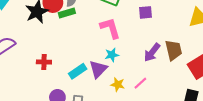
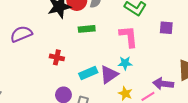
green rectangle: (67, 13) -> (87, 29), moved
purple arrow: (152, 52) -> (163, 84), moved, turned 48

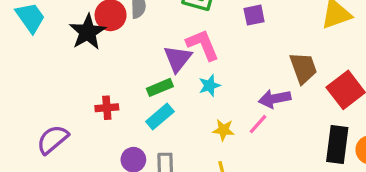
green rectangle: (87, 29) -> (160, 87), moved
purple semicircle: (21, 34) -> (53, 139), moved
purple triangle: (109, 75) -> (178, 59), moved

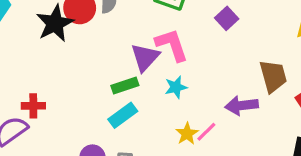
purple square: (254, 15) -> (227, 18), turned -35
red cross: (107, 108) -> (33, 106), moved
pink line: (258, 124) -> (206, 132), moved
yellow star: (223, 130) -> (187, 134), turned 30

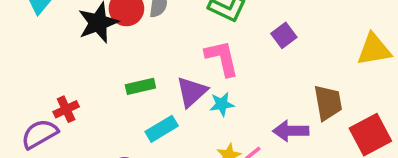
purple triangle: (145, 57) -> (192, 92), moved
green rectangle: (125, 86) -> (140, 86), moved
red cross: (33, 106) -> (66, 109), turned -30

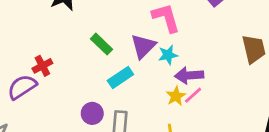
green rectangle: (140, 86) -> (102, 44), turned 60
purple arrow: (291, 131) -> (189, 75), moved

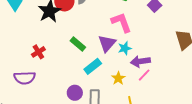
red cross: (42, 66) -> (38, 52), moved
purple semicircle: (22, 87) -> (25, 78), turned -145
yellow star: (176, 96) -> (118, 78), moved

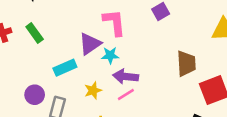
green rectangle: (78, 44) -> (35, 33), moved

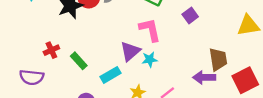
green rectangle: (35, 33) -> (79, 61), moved
purple arrow: (126, 76) -> (204, 77), moved

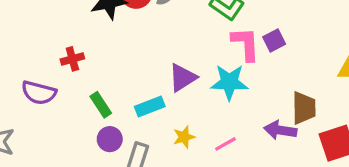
pink L-shape: (150, 30) -> (246, 44), moved
cyan star: (150, 59) -> (229, 82), moved, size x1.6
green rectangle: (79, 61) -> (101, 105), moved

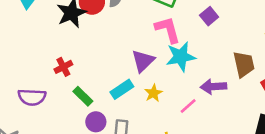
pink L-shape: (246, 44) -> (168, 30), moved
red cross: (72, 59) -> (63, 67), moved
purple arrow: (280, 130) -> (213, 87), moved
yellow star: (184, 137) -> (153, 93), moved

